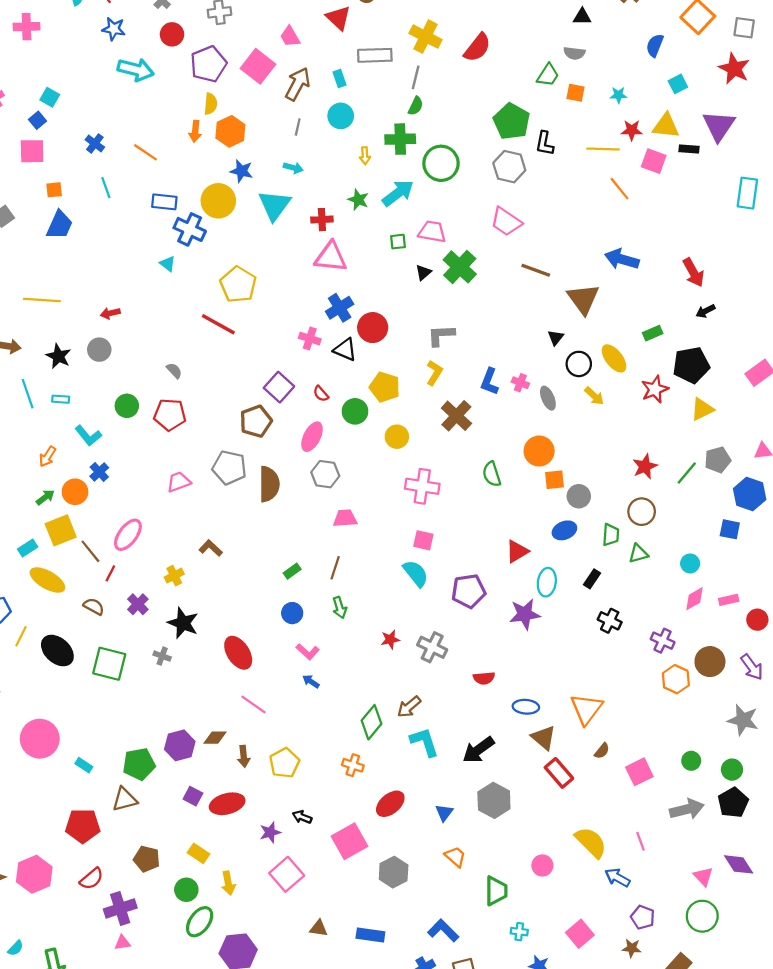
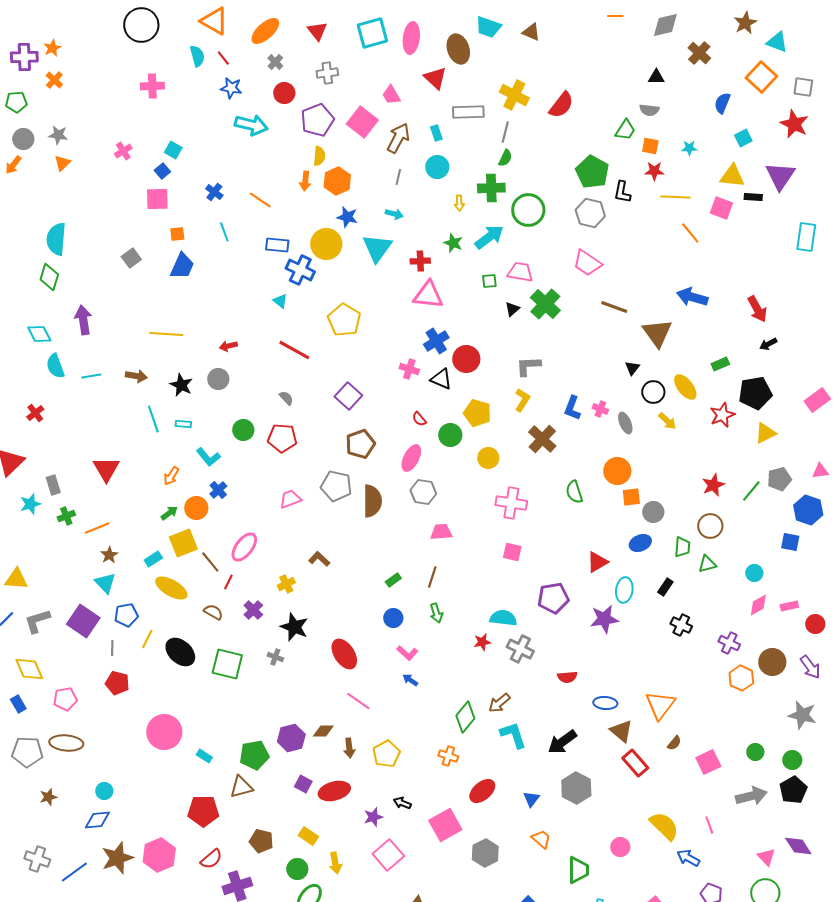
red star: (632, 130) -> (654, 171), moved
red line: (218, 324) -> (294, 350), moved
purple square: (279, 387) -> (348, 396), moved
cyan semicircle: (416, 573) -> (503, 618), moved, turned -44

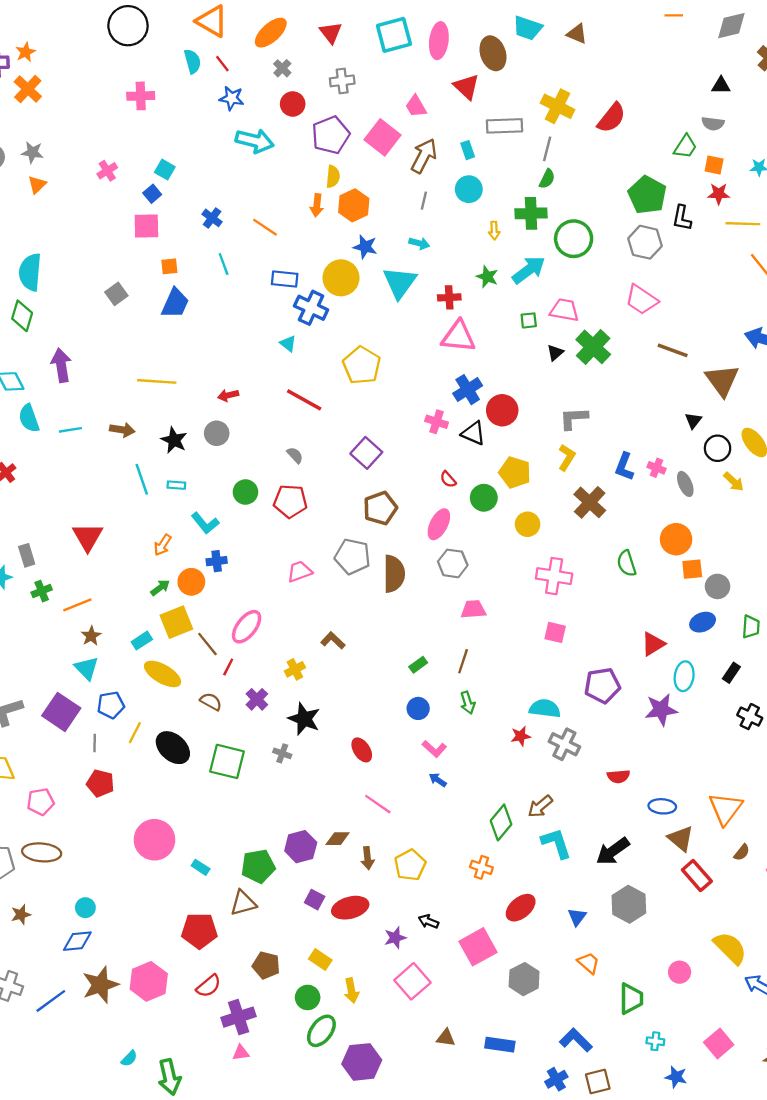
orange cross: (54, 80) -> (28, 89), size x1.4
blue cross: (218, 490) -> (217, 561), turned 36
red ellipse: (344, 654) -> (362, 750), size x0.7

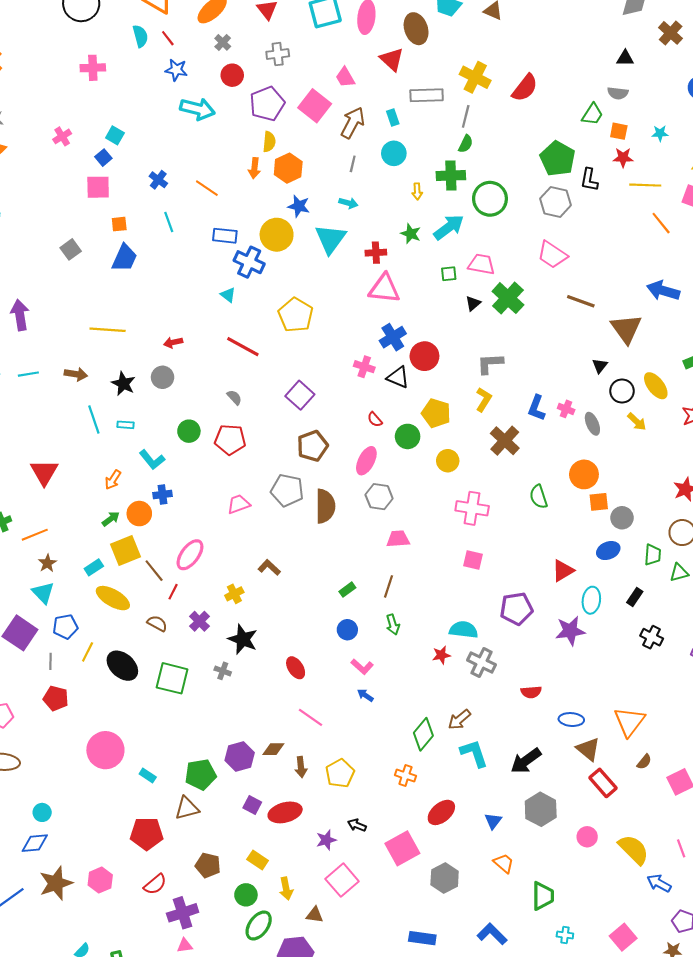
pink circle: (680, 972) -> (587, 837), moved
pink hexagon: (149, 981) -> (100, 880), size x0.7
brown triangle: (446, 1038) -> (315, 915), moved

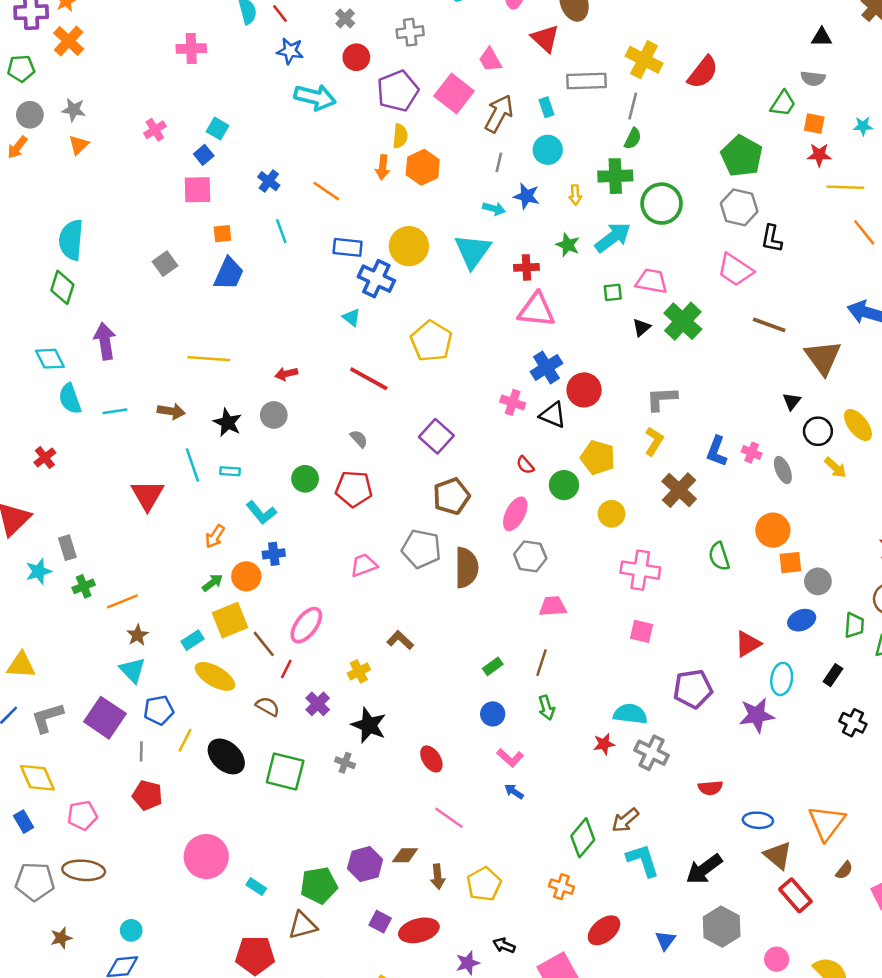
black L-shape: (589, 180) -> (772, 239), moved
blue star: (299, 206) -> (526, 196), moved
red triangle: (44, 472) -> (147, 495), moved

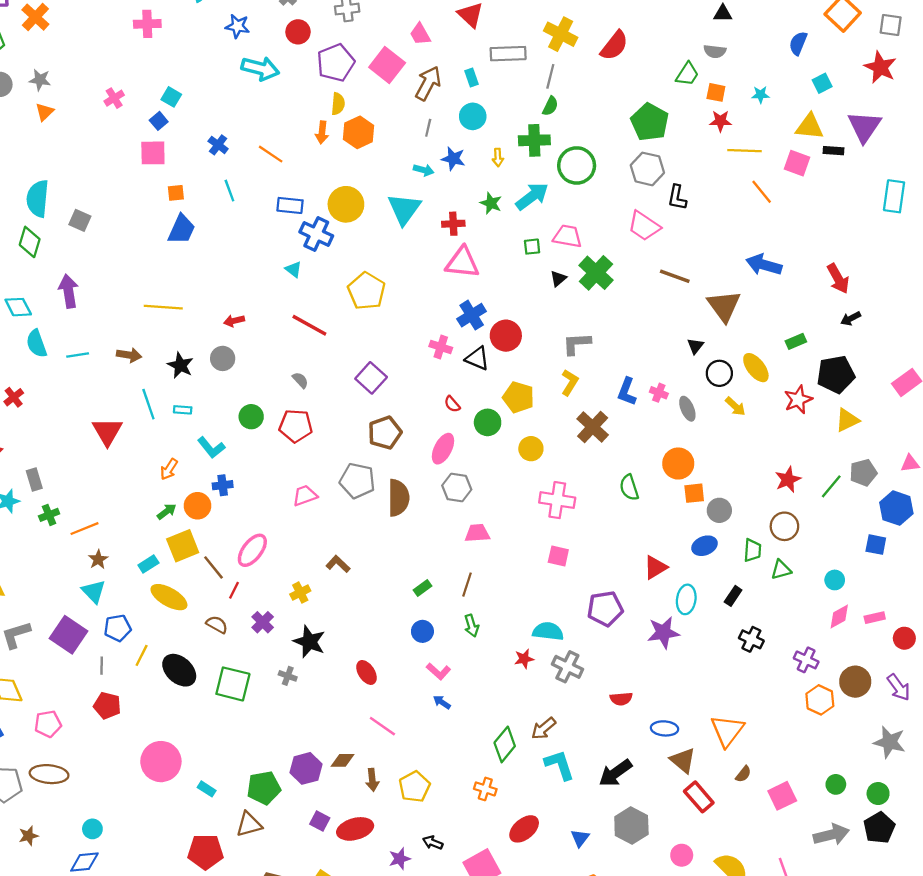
gray square: (165, 264) -> (80, 220), moved, turned -30

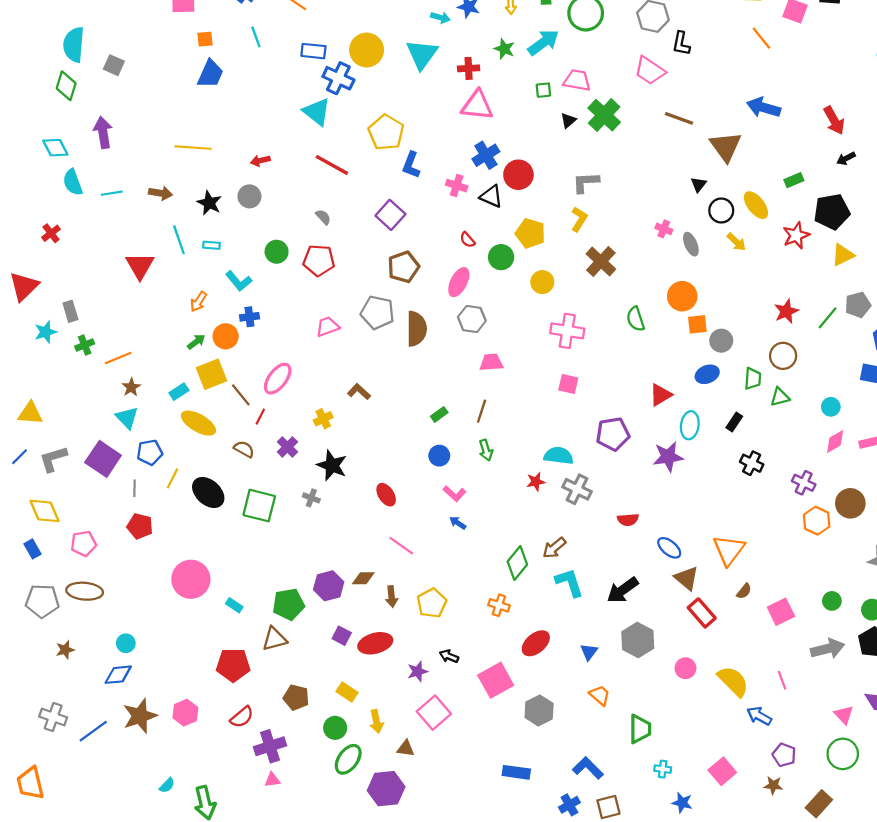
cyan triangle: (293, 269) -> (317, 112), size x1.8
blue L-shape: (627, 392) -> (411, 165), moved
blue ellipse: (665, 728) -> (669, 548), turned 35

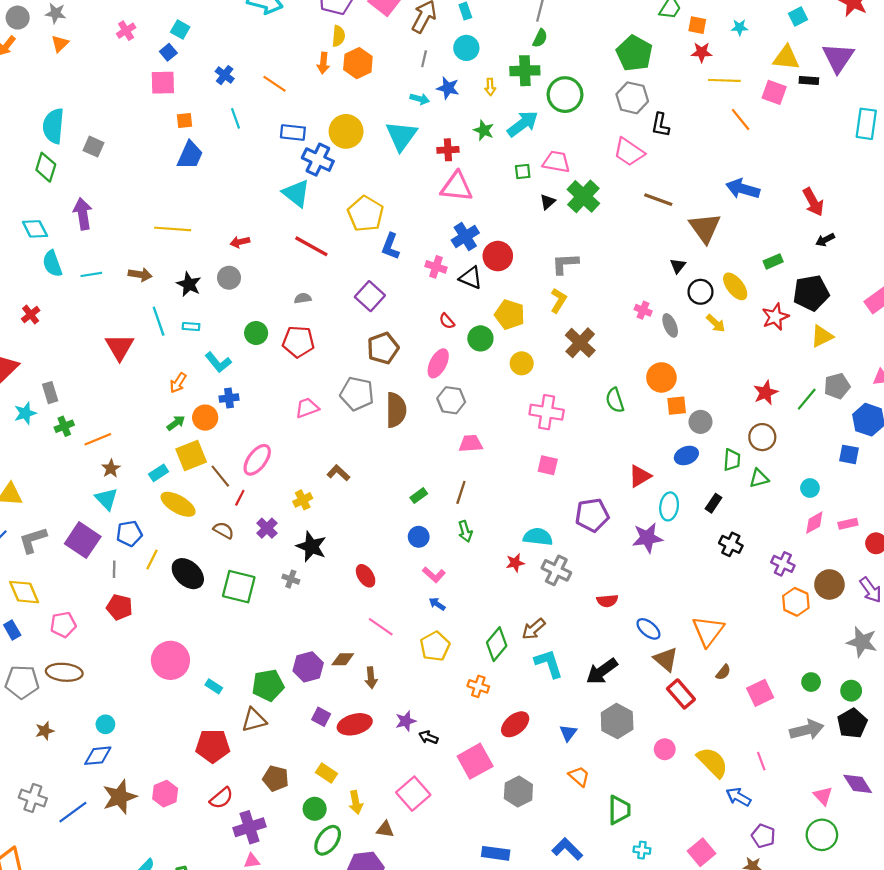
gray semicircle: (323, 217) -> (303, 298), turned -56
yellow pentagon: (432, 603) -> (435, 646), moved
purple star: (418, 671) -> (406, 721), moved

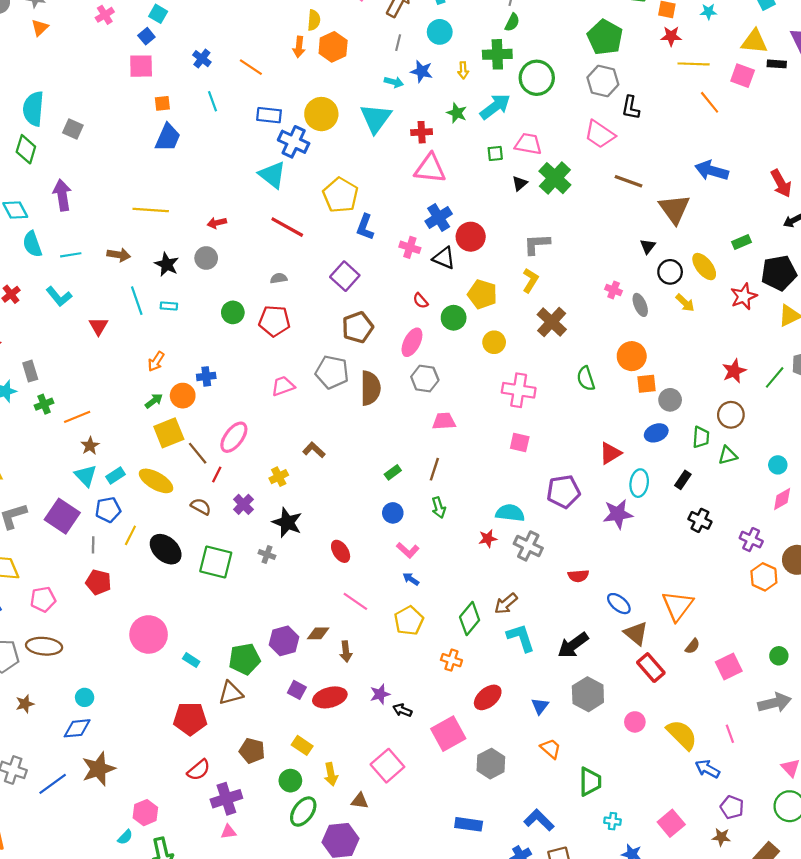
red triangle: (120, 347) -> (98, 326), size x0.7
cyan L-shape: (218, 362) -> (59, 296), moved
cyan rectangle: (159, 473) -> (115, 476), moved
pink hexagon: (165, 794) -> (145, 813), moved

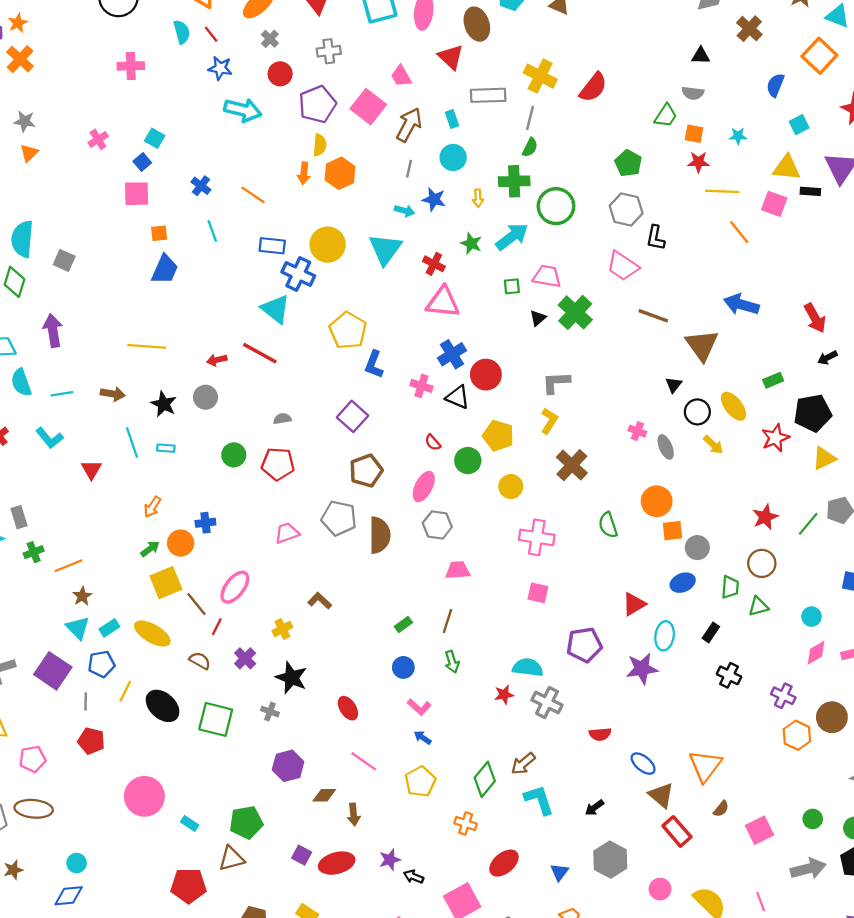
green pentagon: (605, 37) -> (628, 163), size x0.7
red cross: (422, 132) -> (434, 264), turned 30
red line: (287, 227) -> (260, 353), moved
purple hexagon: (284, 641) -> (288, 766), moved
black arrow: (573, 645) -> (594, 808), size x0.6

